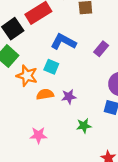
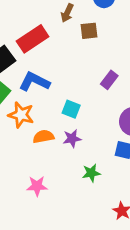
blue L-shape: (63, 42) -> (34, 82), moved
cyan square: (51, 67) -> (71, 109), moved

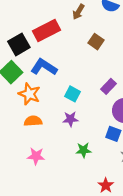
brown square: (89, 31) -> (96, 42), moved, turned 35
purple rectangle: (109, 80) -> (109, 86), moved
orange semicircle: (43, 137) -> (33, 121), moved

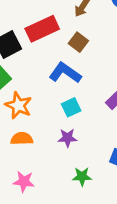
brown square: (96, 42) -> (78, 42), moved
blue L-shape: (44, 67) -> (65, 73), moved
cyan square: (73, 94) -> (71, 107), turned 35

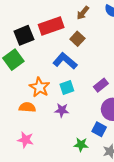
orange star: (18, 105) -> (40, 87), moved
green star: (82, 176) -> (81, 145), moved

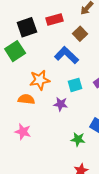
red rectangle: (51, 26) -> (55, 19), size x0.7
orange star: (40, 87) -> (40, 80), turned 30
cyan square: (67, 87) -> (75, 85), moved

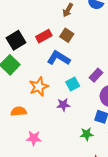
red rectangle: (55, 19) -> (44, 36), moved
orange semicircle: (26, 99) -> (19, 111), moved

